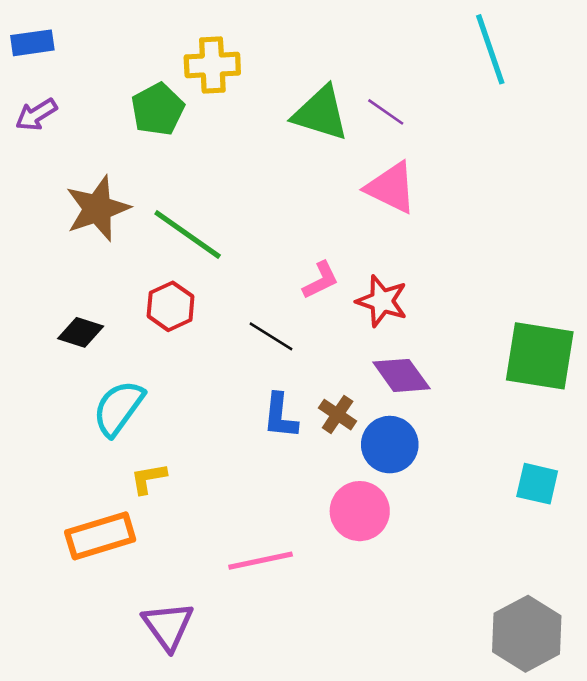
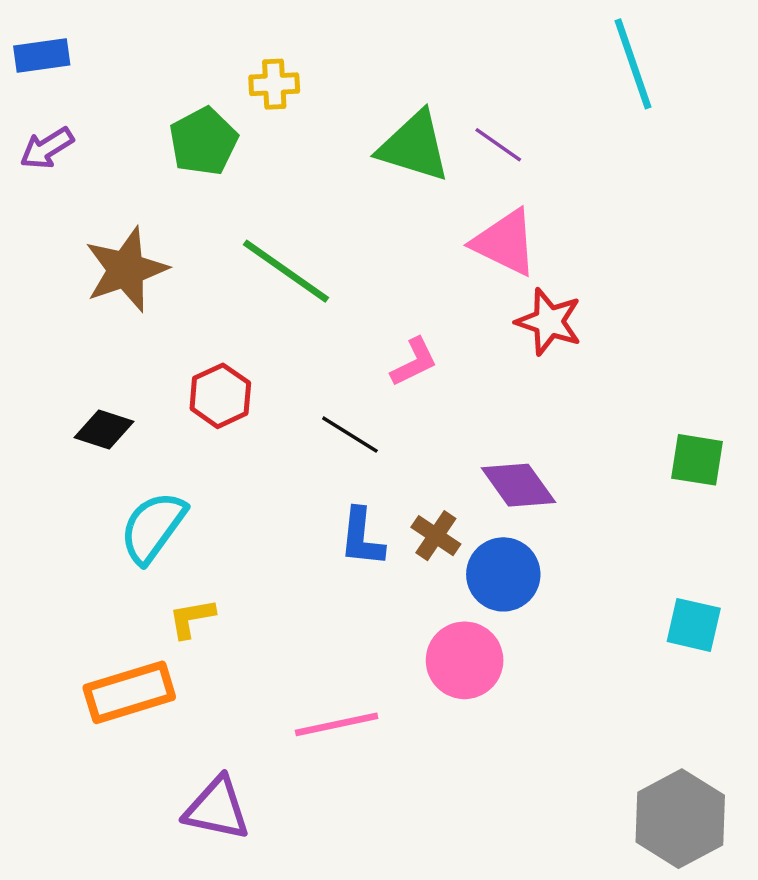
yellow cross: (212, 65) -> (274, 84), size x0.7
green line: (188, 235) -> (286, 271), moved
red star: (382, 301) -> (549, 322), moved
green square: (540, 356) -> (697, 460), size x0.6
purple triangle: (168, 626) -> (217, 809), turned -42

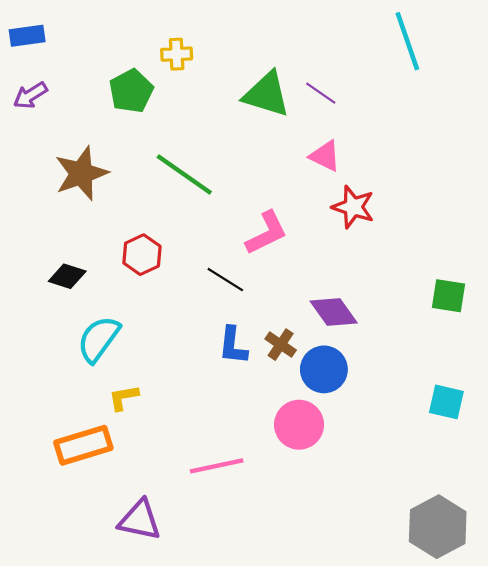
pink triangle: (505, 243) -> (325, 156), size x0.7
pink L-shape: (414, 362) -> (267, 233), size x1.4

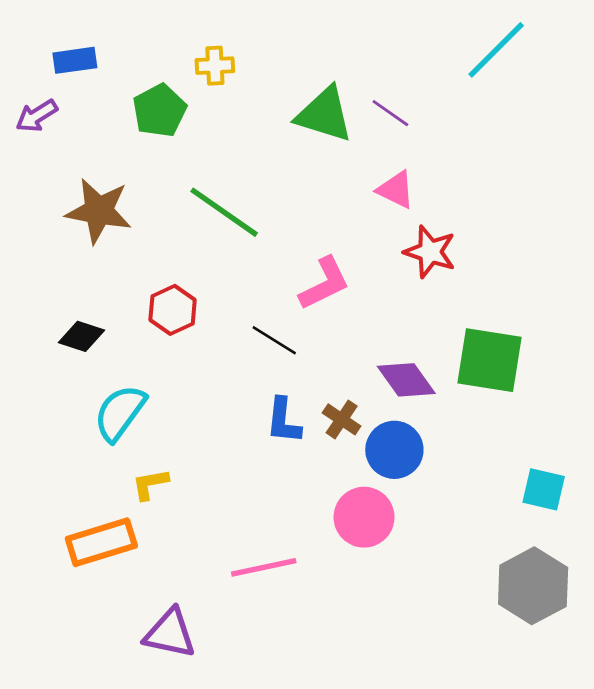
blue rectangle: (27, 36) -> (75, 60), moved
cyan line: (407, 41) -> (496, 50), turned 64
brown star: (81, 173) -> (99, 211), turned 30
green square: (449, 296) -> (489, 360), moved, size x1.6
gray hexagon: (438, 527) -> (533, 586), moved

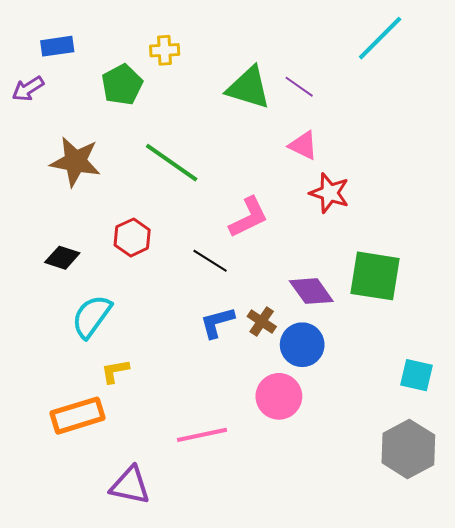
blue L-shape: (284, 421) -> (217, 322), turned 69

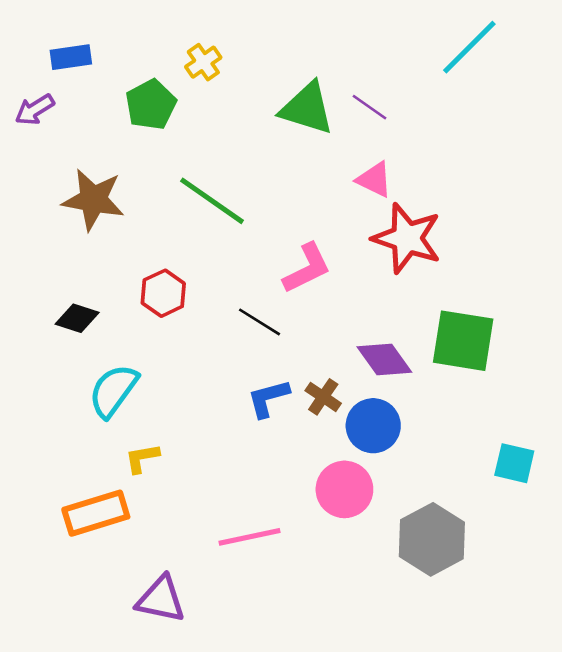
yellow cross: (165, 50) -> (203, 62), turned -32
red star: (329, 193) -> (407, 238), size x1.4
gray hexagon: (408, 449) -> (432, 539), moved

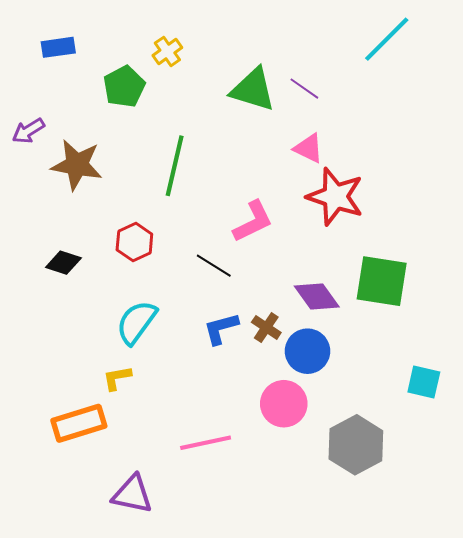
purple arrow: (35, 110) -> (28, 131), moved
green line: (212, 201) -> (175, 166), turned 68
cyan semicircle: (113, 391) -> (137, 322), moved

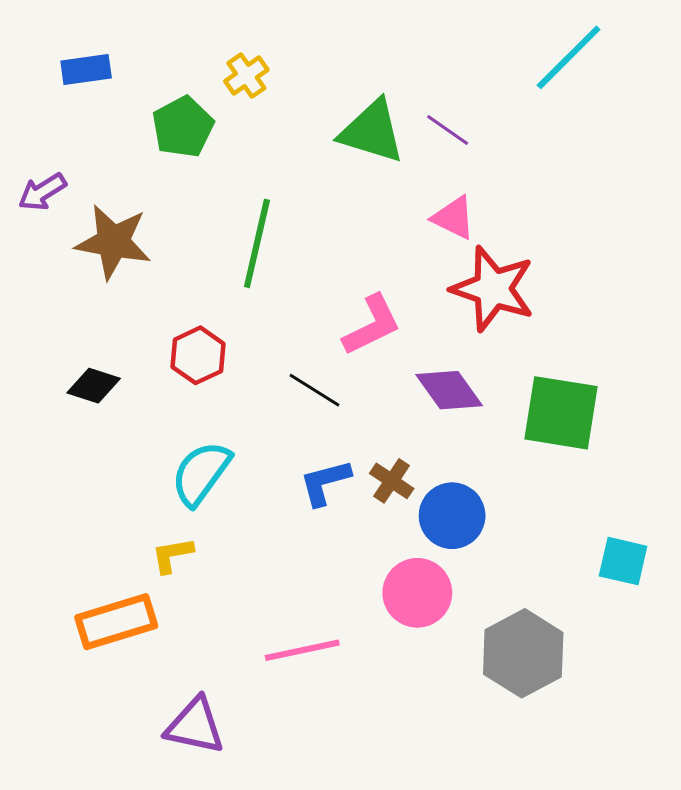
purple diamond: (317, 297) -> (449, 390), moved

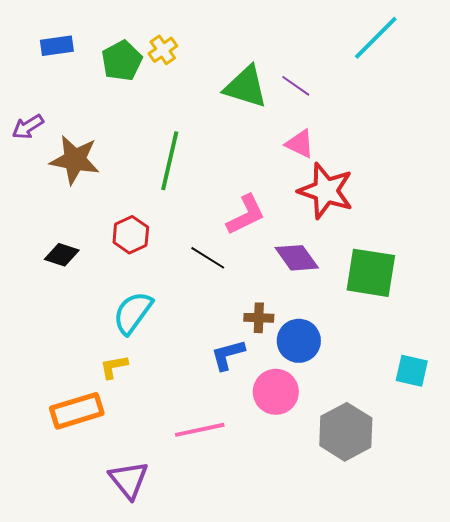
green pentagon: (183, 127) -> (122, 61), moved
brown cross: (392, 481) -> (259, 318), turned -32
blue L-shape: (325, 482) -> (228, 355), moved
purple triangle: (195, 726) -> (129, 480), turned 39

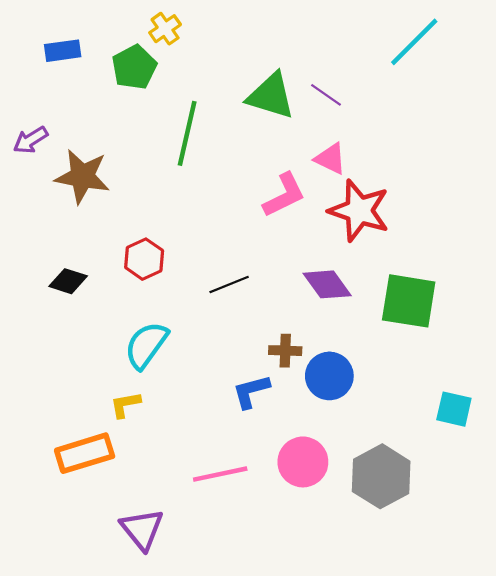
yellow cross: (163, 50) -> (165, 29), moved
green line: (170, 161) -> (187, 133), moved
pink L-shape: (246, 215) -> (284, 195), moved
black line: (208, 258) -> (229, 284), turned -54
pink circle: (276, 392) -> (303, 462), moved

